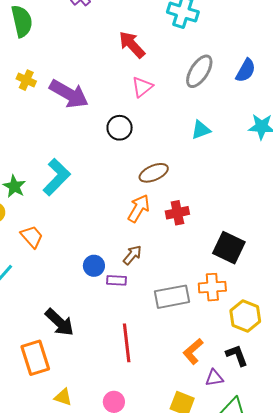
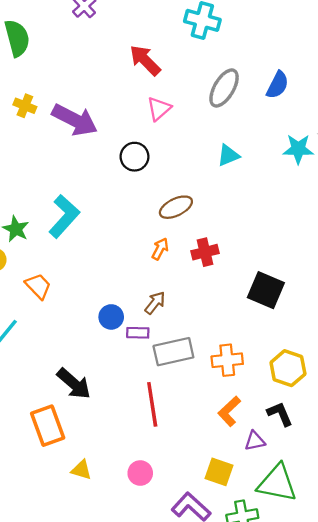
orange arrow: (139, 208) -> (160, 249), size x0.7
orange cross: (212, 287) -> (227, 360), moved
gray rectangle: (172, 297) -> (173, 352), moved

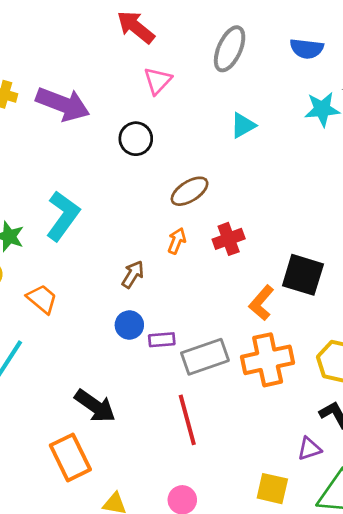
blue semicircle: (277, 85) -> (307, 49), moved, turned 76
brown arrow: (155, 303) -> (133, 274), moved
orange cross: (227, 360) -> (268, 360), size x1.4
orange L-shape: (229, 411) -> (261, 303), moved

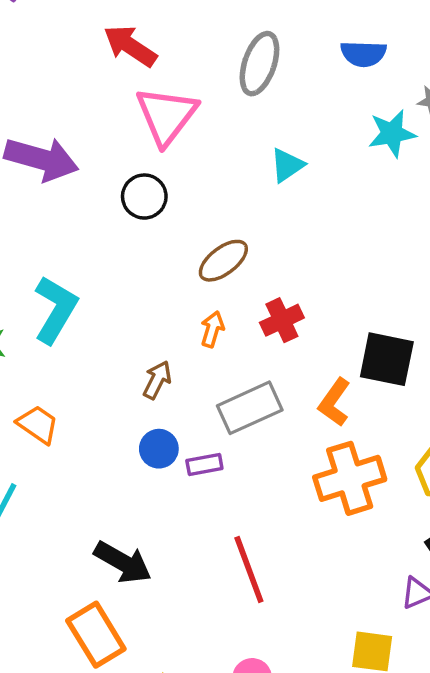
pink triangle: (158, 81) -> (166, 116), size x1.6
gray rectangle: (205, 357) -> (250, 408), moved

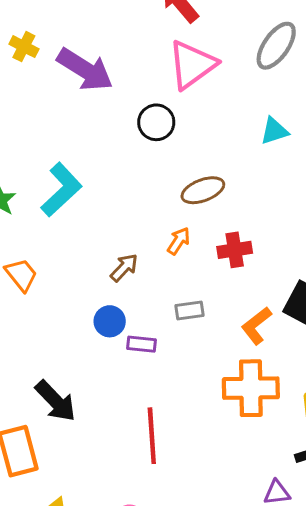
gray rectangle: (250, 408) -> (190, 310), size x0.6

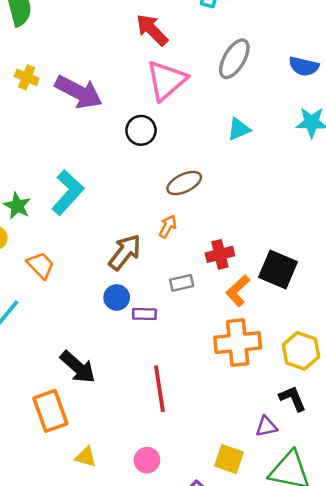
red cross: (235, 250) -> (220, 254), moved
brown arrow: (124, 268) -> (125, 252), size x1.5

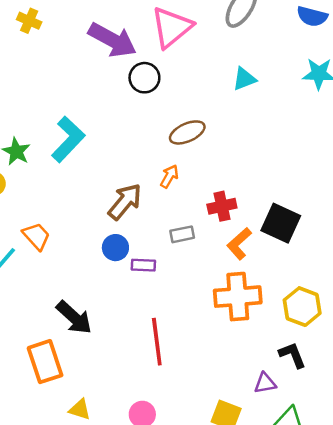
purple arrow: (79, 92) -> (112, 40), moved
orange trapezoid: (41, 265) -> (36, 236), moved

